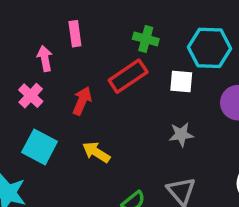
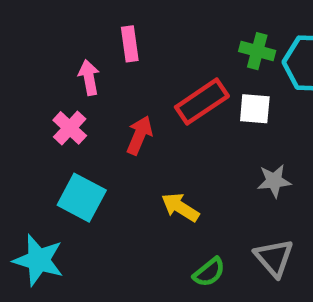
green cross: (146, 39) -> (257, 51), moved
white square: (181, 81) -> (255, 109), moved
yellow arrow: (96, 152) -> (180, 207), moved

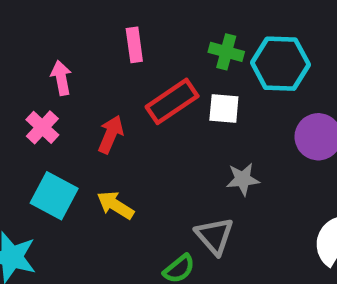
pink rectangle: (130, 44) -> (134, 45), moved
yellow arrow: (180, 207) -> (115, 205), moved
gray triangle: (274, 258) -> (214, 236), moved

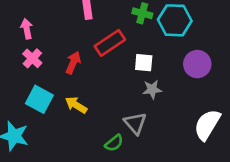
pink arrow: (61, 78) -> (27, 29), moved
white square: (224, 108) -> (144, 63), moved

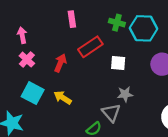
gray star: (152, 89) -> (125, 94), moved

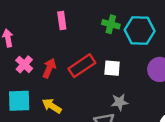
red rectangle: (90, 47) -> (82, 66), moved
pink cross: (27, 60) -> (24, 64), moved
cyan square: (33, 93) -> (19, 101), turned -30

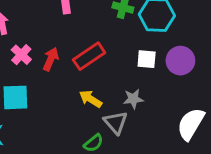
white square: (112, 68) -> (147, 59), moved
yellow arrow: (52, 106) -> (91, 99), moved

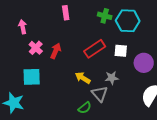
red rectangle: (89, 56) -> (95, 49), moved
purple circle: (180, 61) -> (144, 63), moved

